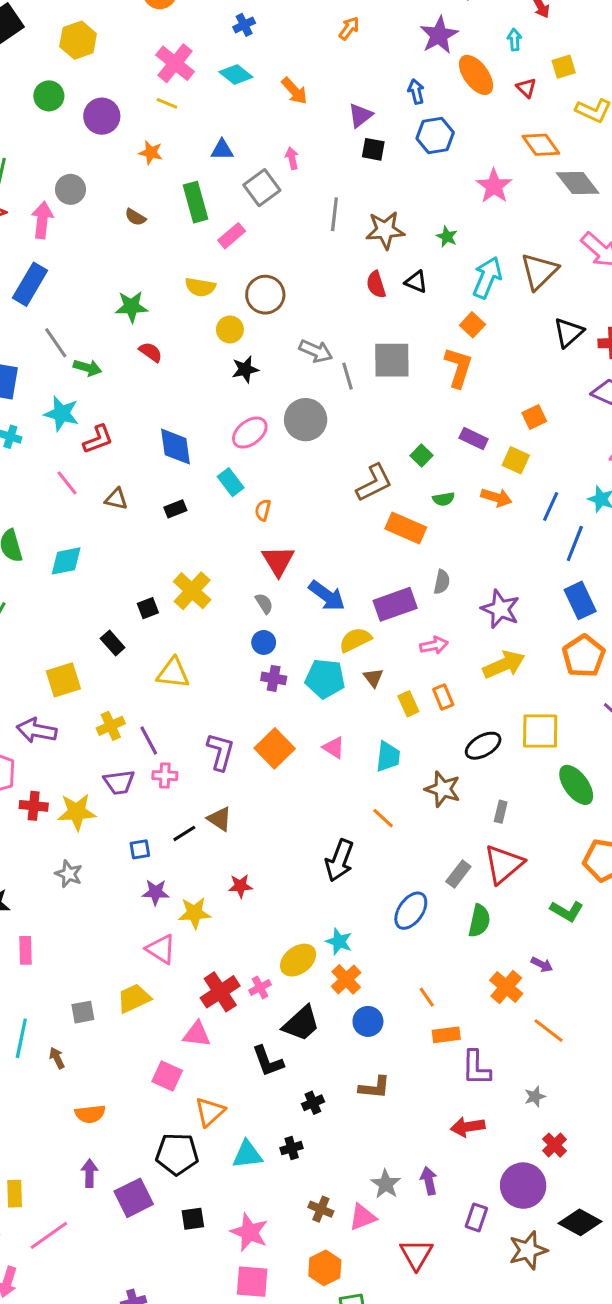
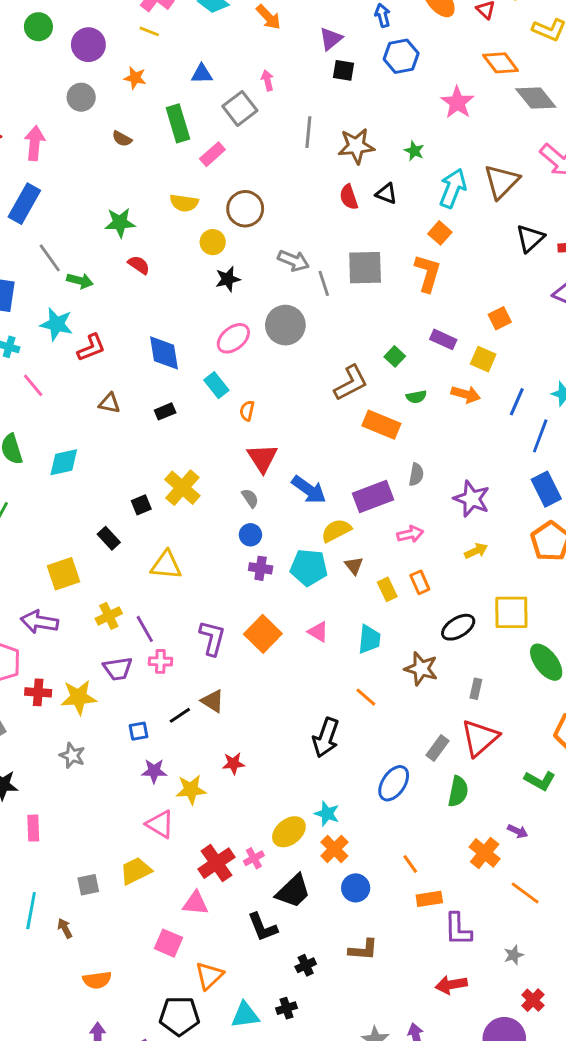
gray circle: (70, 189) -> (81, 97), moved
pink line: (67, 483) -> (33, 385), moved
yellow arrow: (504, 665) -> (476, 551), size x0.6

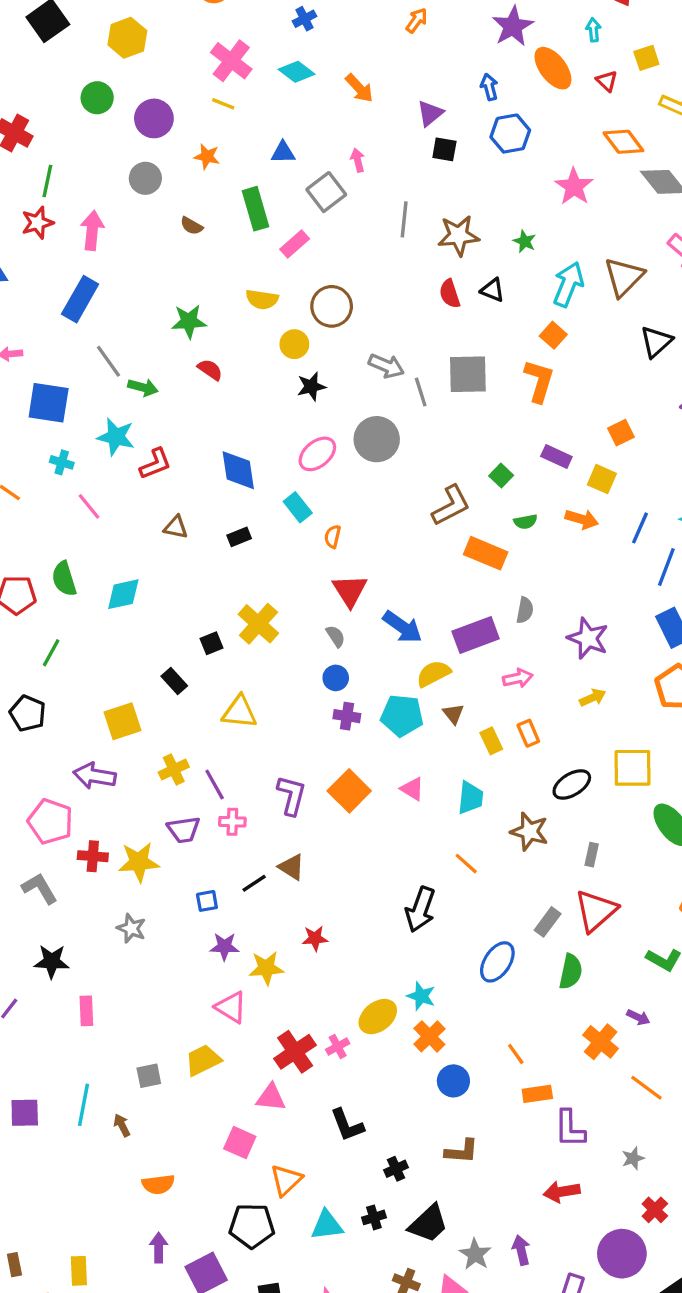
black trapezoid: (293, 891) -> (428, 1224), moved

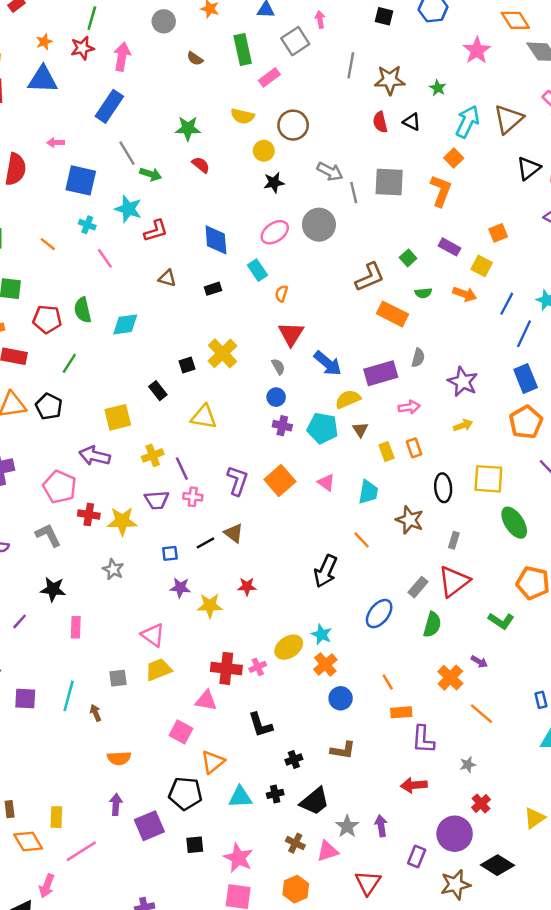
black ellipse: (572, 784) -> (443, 488), turned -68
pink triangle: (231, 1007) -> (153, 635), moved
red cross: (295, 1052) -> (226, 668), turned 36

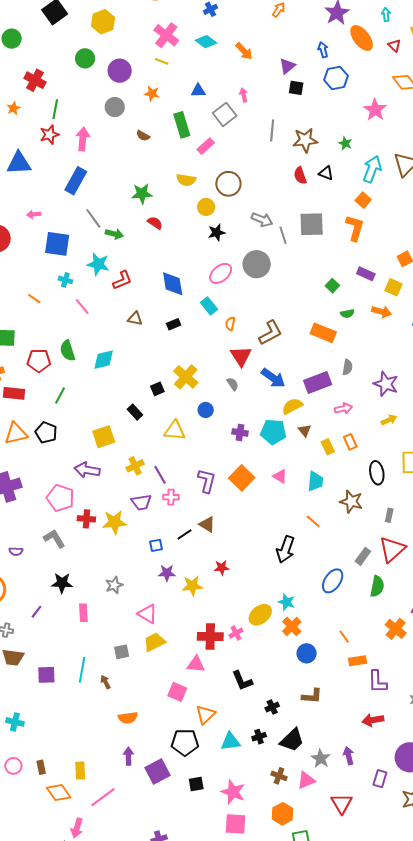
orange star: (44, 42) -> (13, 108), moved
brown L-shape: (370, 277) -> (270, 333), moved
blue circle: (276, 397) -> (206, 410), moved
gray star: (113, 569) -> (114, 585), moved, turned 30

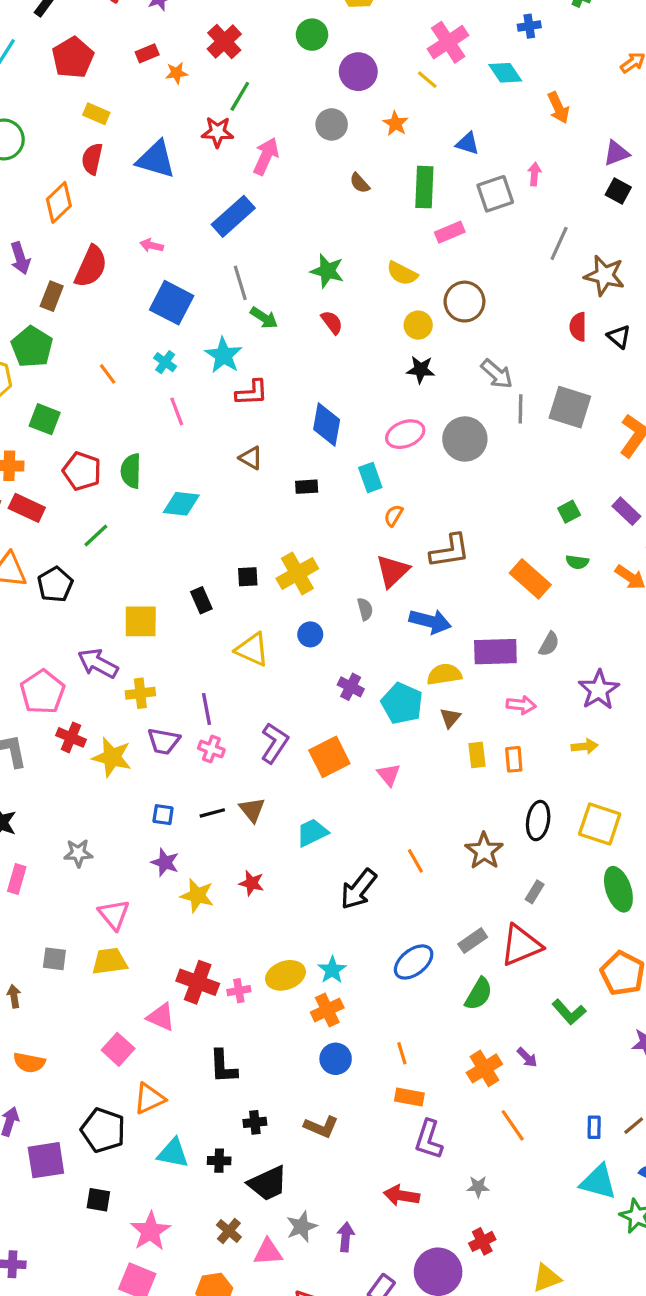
blue arrow: (273, 378) -> (430, 621), turned -40
yellow cross: (135, 466) -> (140, 693), moved
cyan trapezoid: (315, 481) -> (312, 833), moved, turned -140

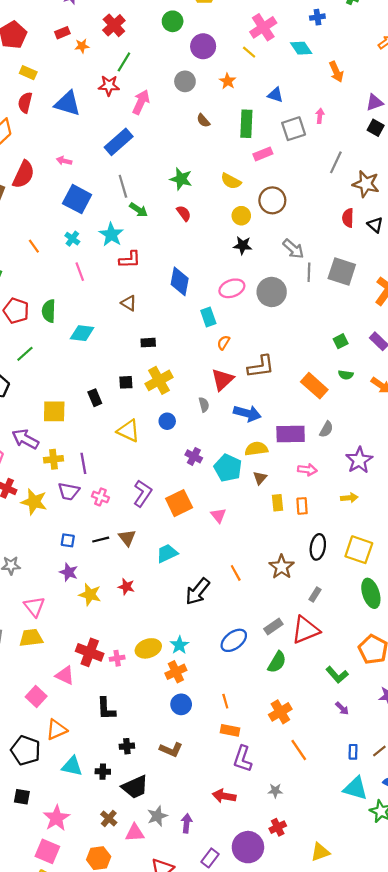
black rectangle: (307, 487) -> (148, 343), moved
purple line: (206, 709) -> (83, 463), moved
purple arrow: (527, 1057) -> (342, 708), moved

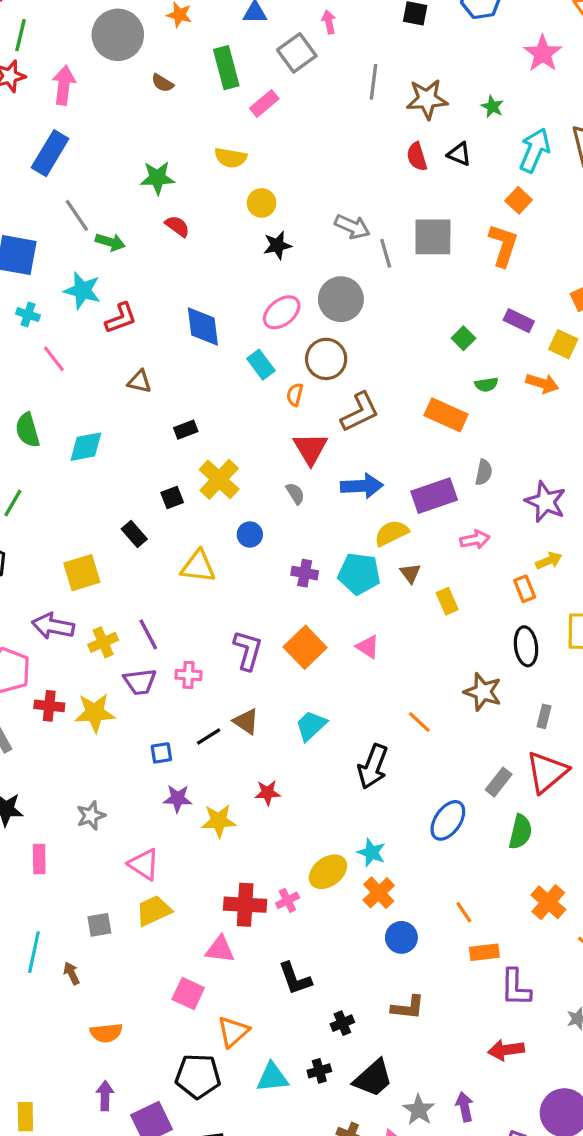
gray circle: (185, 81) -> (118, 35), size x1.6
brown circle: (272, 200) -> (326, 359), moved
orange rectangle: (302, 506) -> (525, 589), moved

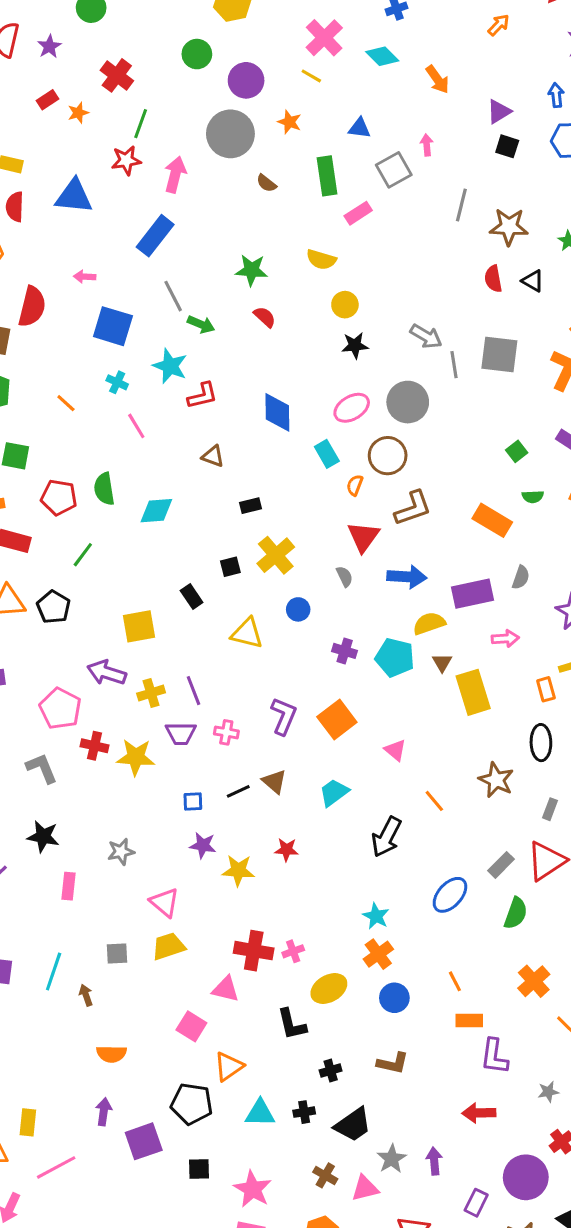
yellow rectangle: (447, 601) -> (473, 692), size x1.8
pink triangle: (368, 647) -> (395, 750), moved
yellow ellipse: (328, 872) -> (329, 989), moved

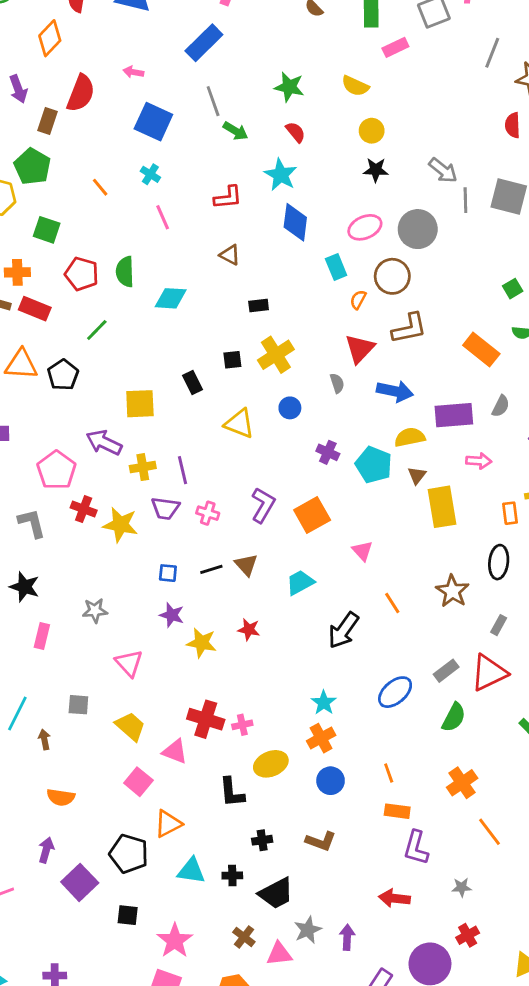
cyan star: (170, 366) -> (281, 175), moved
yellow trapezoid: (168, 946) -> (130, 726), moved, turned 52
purple square: (144, 1141) -> (80, 882), turned -32

